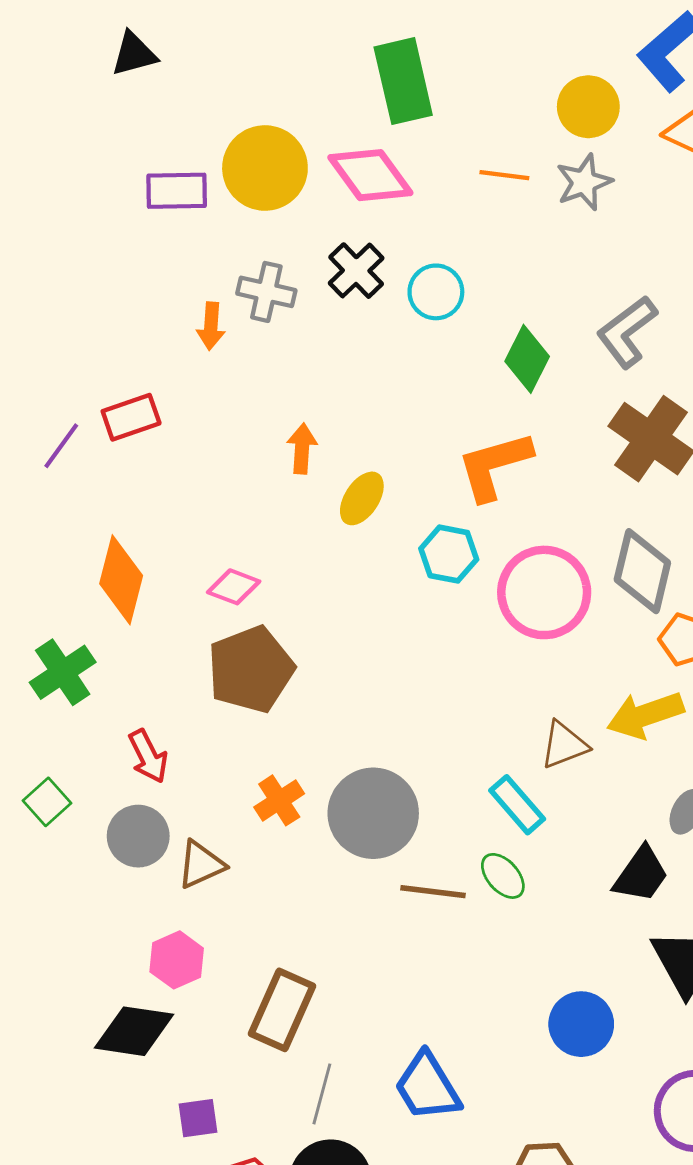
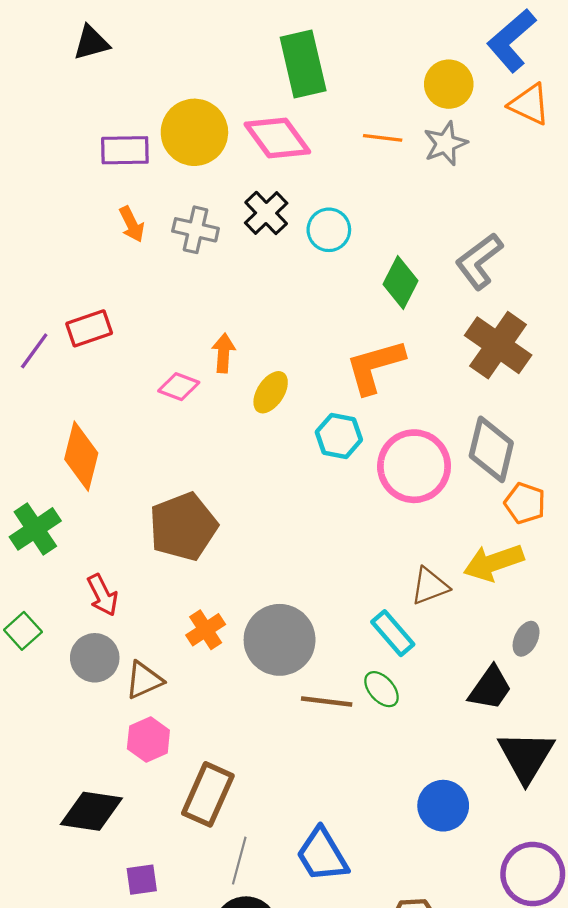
orange arrow: (211, 326) -> (132, 224), moved, turned -30
pink diamond: (234, 587) -> (179, 387), moved
pink hexagon: (177, 960) -> (148, 740), moved

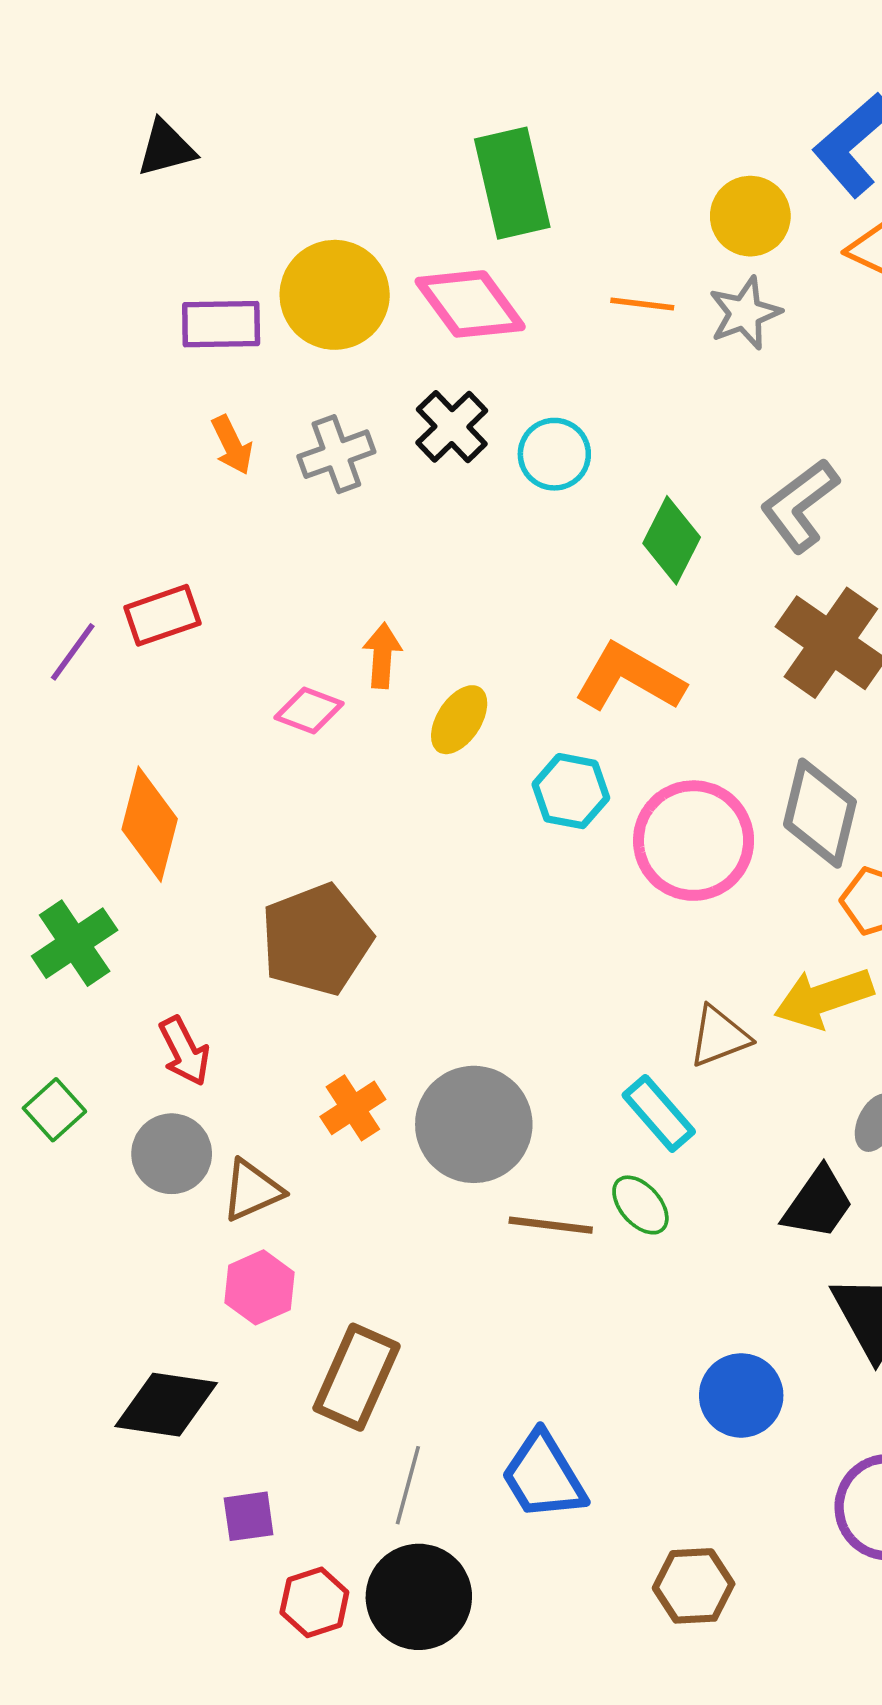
gray cross: (196, 230) -> (336, 454), turned -33
orange L-shape: (375, 366) -> (629, 678), turned 46

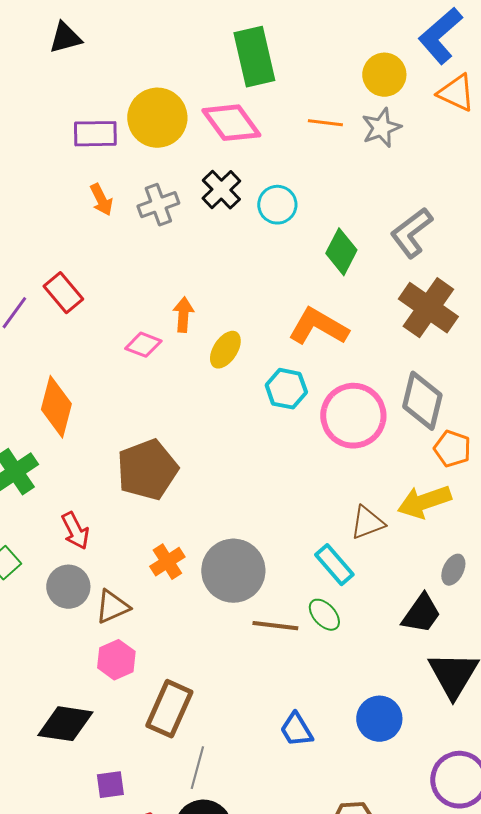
red rectangle: (162, 615) -> (63, 293), turned 69
blue trapezoid: (543, 1476) -> (296, 730), moved, size x0.7

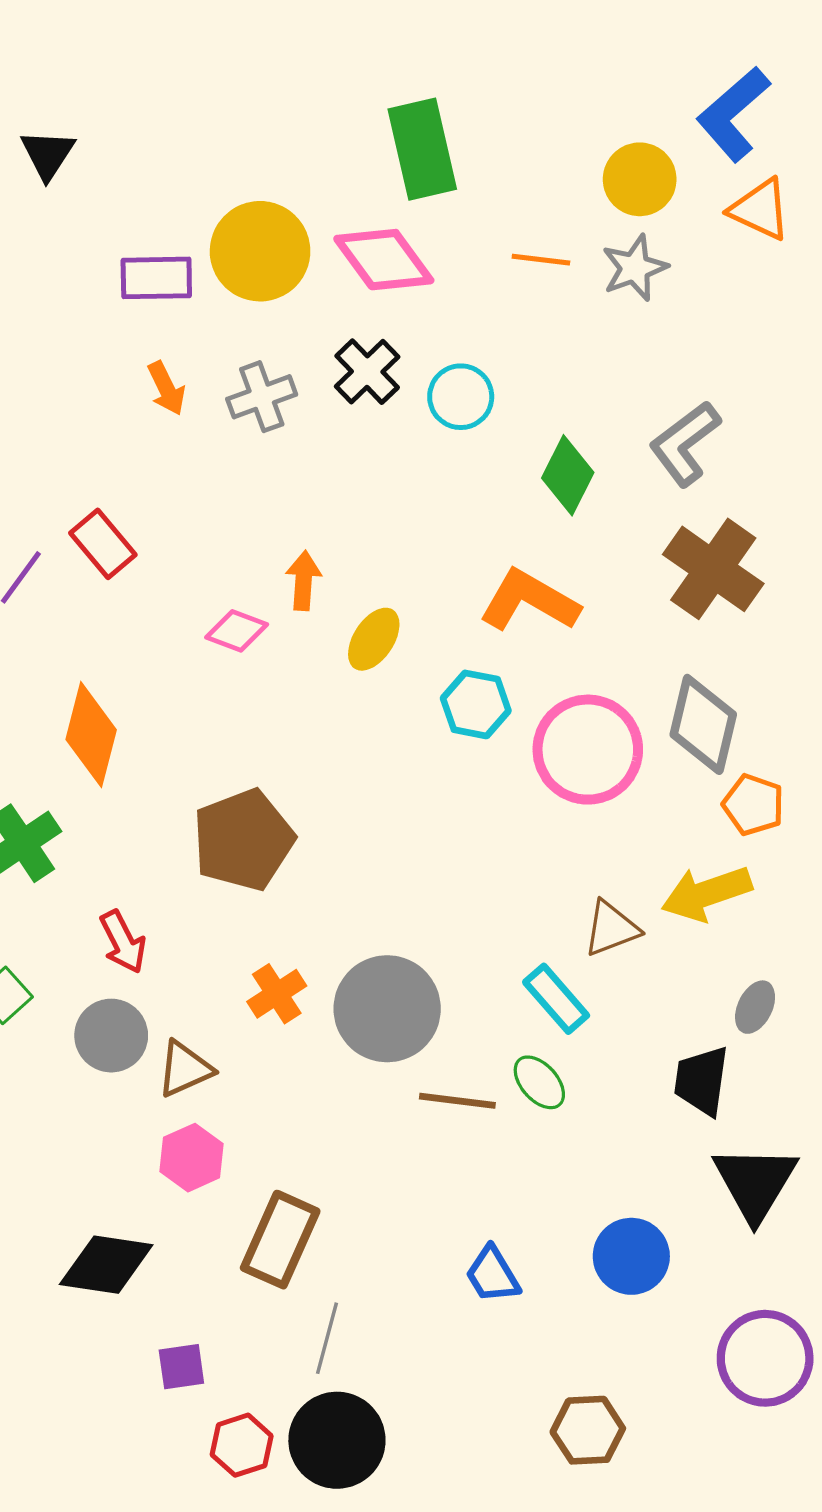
black triangle: (65, 38) -> (48, 154), moved, turned -42
black trapezoid: (421, 614) -> (702, 1081), turned 153

